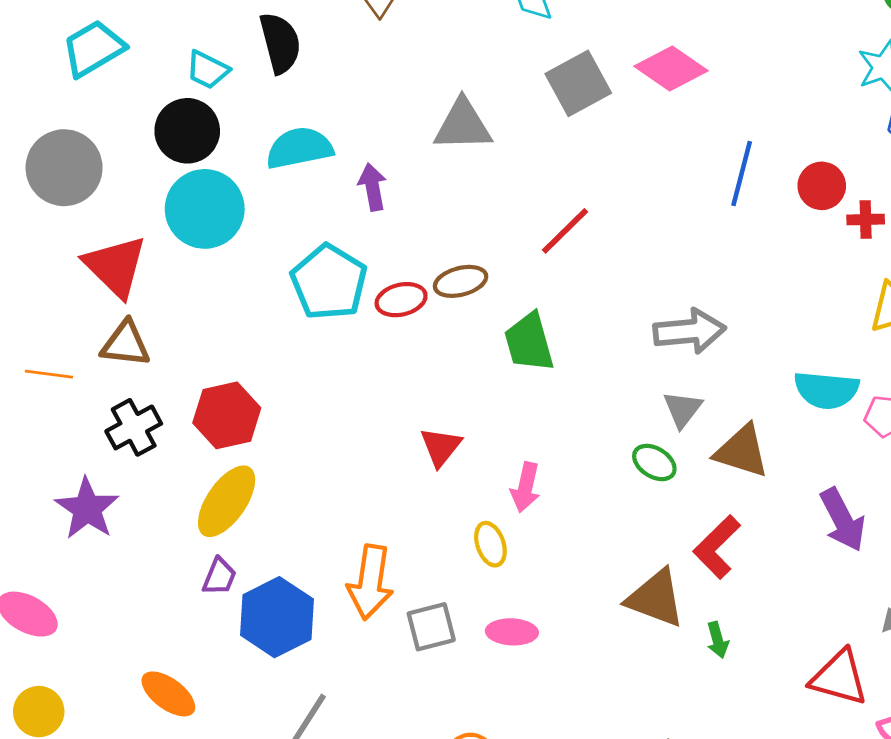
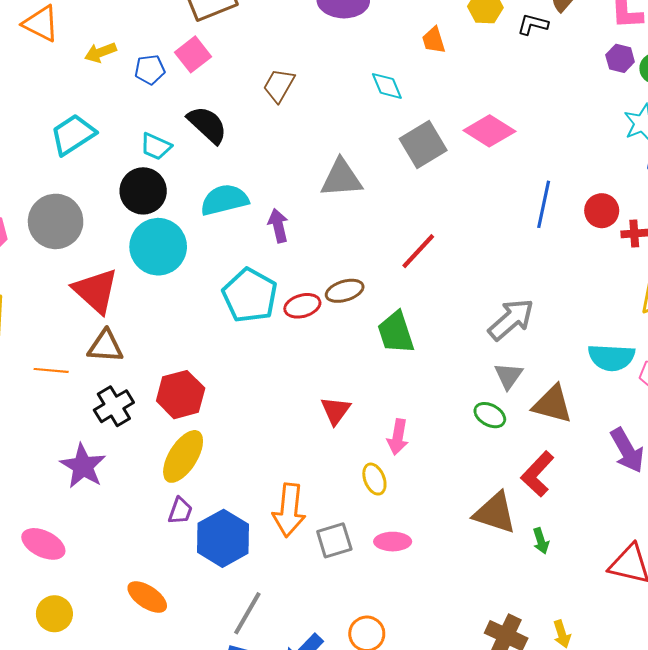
black semicircle: (280, 43) -> (207, 125), turned -30
gray arrow: (689, 331) -> (511, 319), turned -33

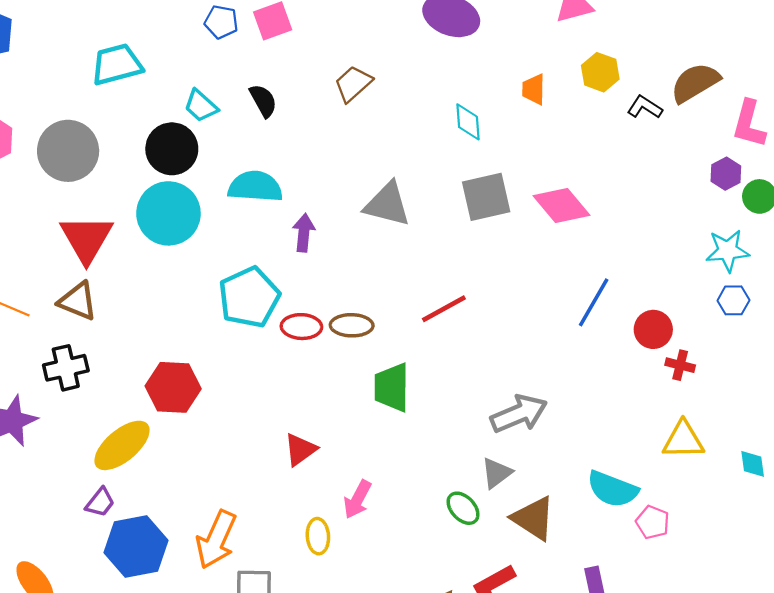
black semicircle: (207, 125) -> (263, 101), size x0.7
red hexagon: (181, 395) -> (173, 387), moved

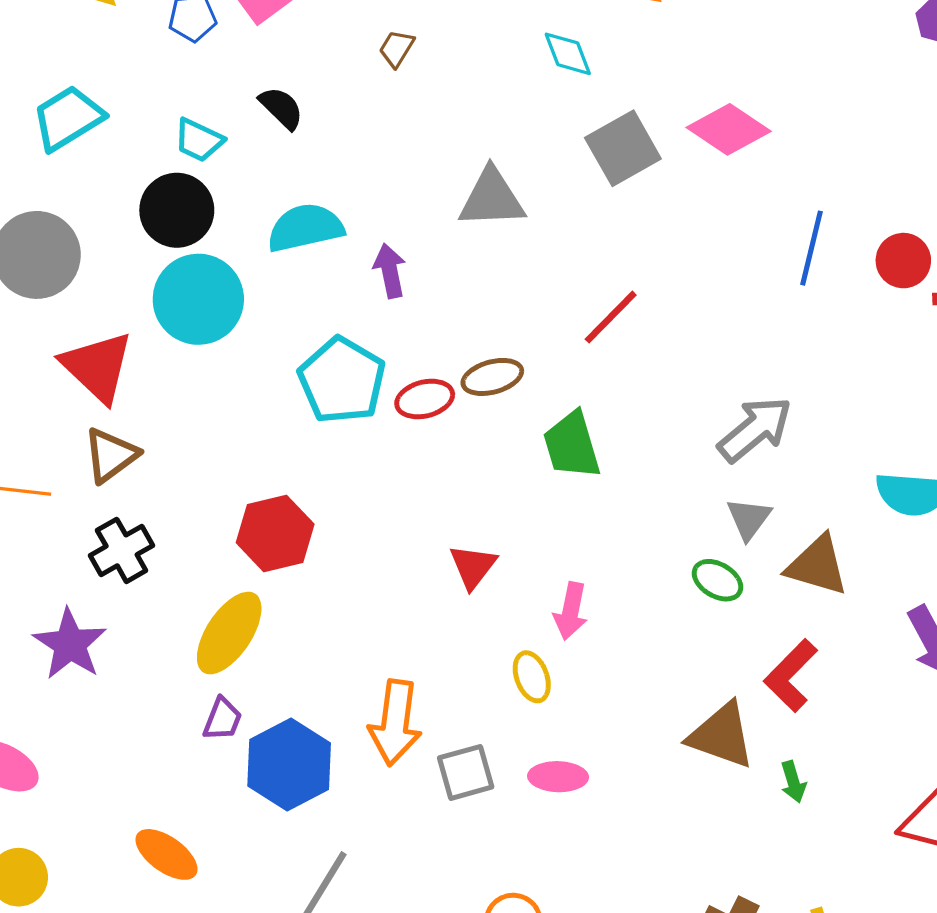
brown trapezoid: (353, 84) -> (397, 48), size x0.7
brown triangle: (78, 301) -> (111, 455), turned -42

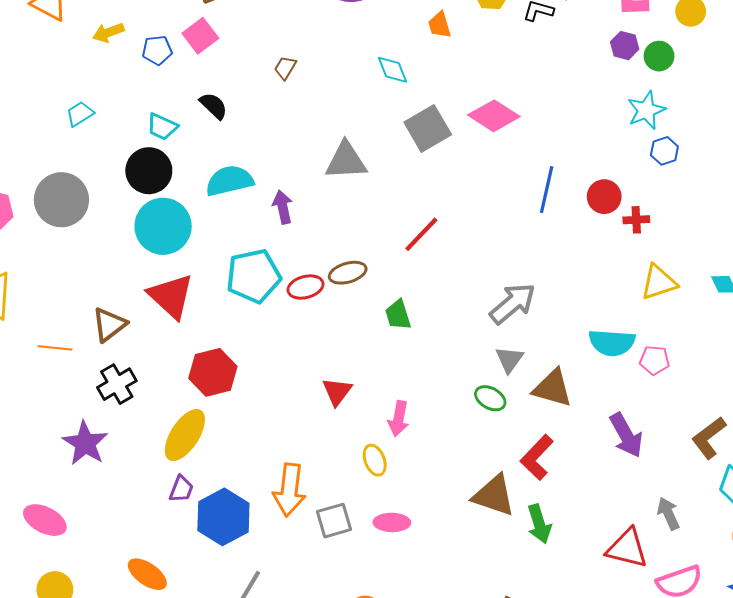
cyan trapezoid: (68, 118) -> (80, 114), size x0.6
red triangle: (97, 367) -> (171, 296), moved
cyan pentagon: (342, 380) -> (254, 276), turned 30
green trapezoid: (572, 445) -> (398, 315), size x0.7
green arrow: (793, 782) -> (539, 524), size x1.5

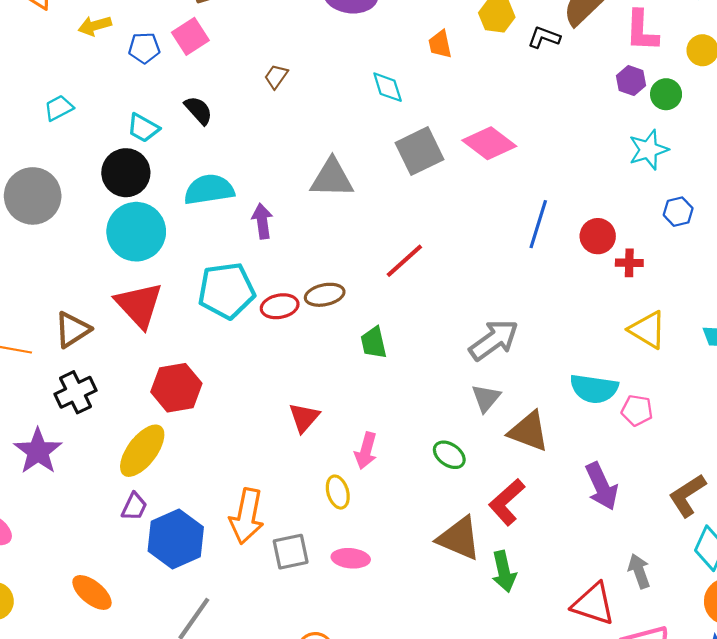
blue hexagon: (664, 151) -> (678, 212), moved
yellow triangle: (659, 282) -> (648, 330), turned 45
green ellipse: (490, 398) -> (449, 455), moved

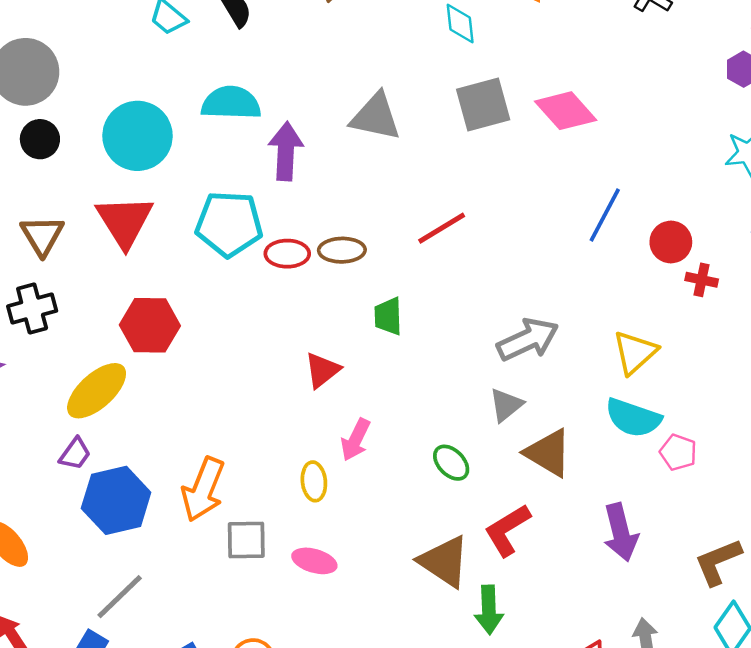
black circle: (126, 173) -> (40, 139), moved, size x0.7
purple arrow: (262, 221) -> (286, 151), size x1.4
brown triangle: (72, 330) -> (42, 235), turned -39
yellow triangle: (648, 330) -> (635, 352), moved, turned 36
red triangle: (304, 418) -> (322, 370), moved

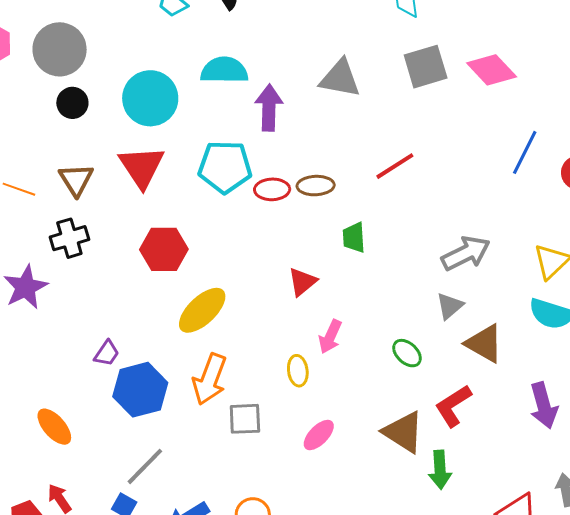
yellow ellipse: (97, 391) -> (202, 310), moved
pink ellipse: (314, 561) -> (319, 435), moved, turned -60

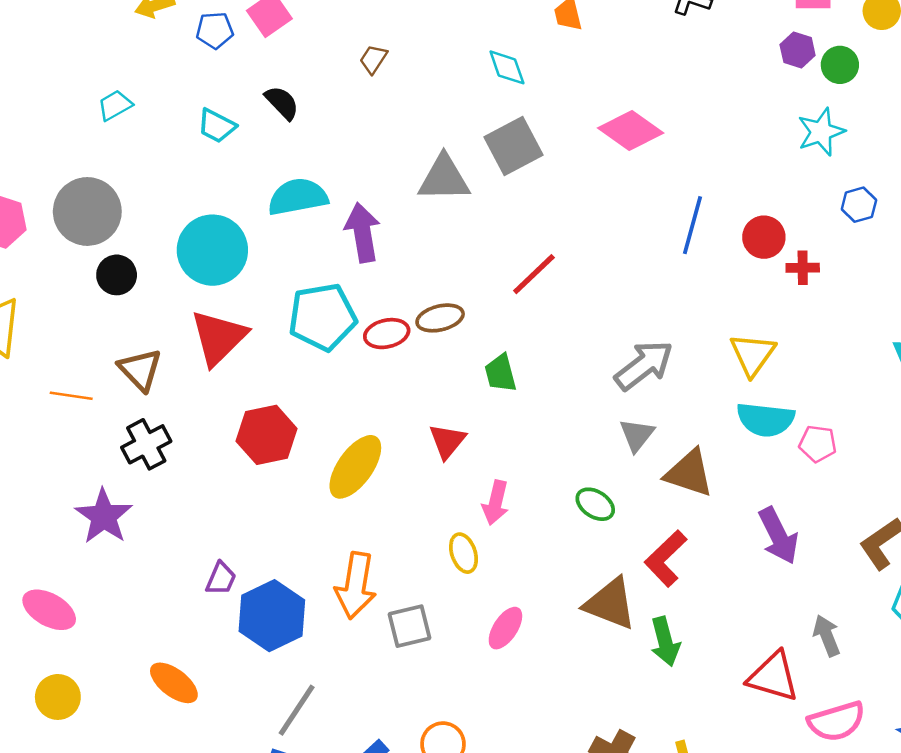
gray square: (426, 67) -> (514, 146), moved
red triangle: (142, 167) -> (219, 338), turned 30
yellow ellipse: (202, 310) -> (355, 467), moved

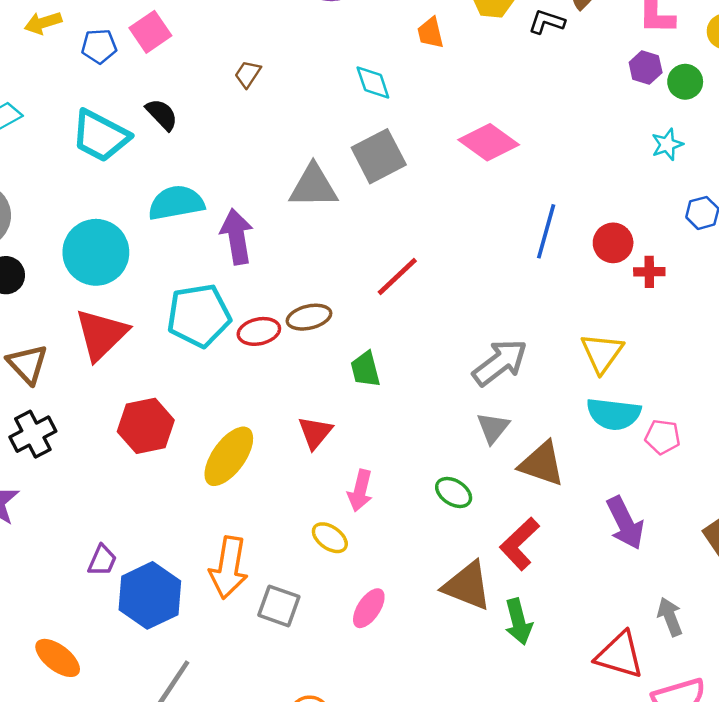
cyan trapezoid: (217, 126) -> (100, 136), size x1.6
cyan star: (821, 132) -> (667, 144), size x0.7
yellow ellipse: (464, 553) -> (330, 538), turned -36
gray square: (410, 626) -> (279, 606), turned 33

